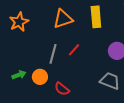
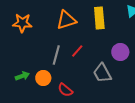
orange star: (19, 22) -> (22, 23), turned 30
gray trapezoid: (110, 81) -> (102, 73), moved, turned -140

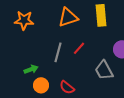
green arrow: (22, 76) -> (31, 69), moved
orange circle: (43, 78) -> (41, 85), moved

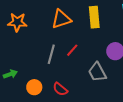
green arrow: (31, 69) -> (10, 74), moved

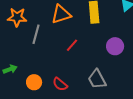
gray line: (51, 54) -> (36, 34), moved
gray trapezoid: (97, 72) -> (97, 79), moved

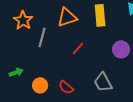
orange star: (17, 17) -> (23, 20), turned 30

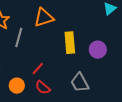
yellow rectangle: (100, 15) -> (70, 43), moved
red line: (78, 48) -> (38, 69), moved

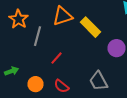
yellow rectangle: (70, 43) -> (90, 27), moved, turned -40
red line: (38, 69) -> (56, 58), moved

